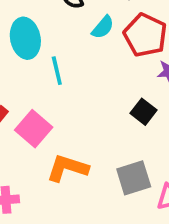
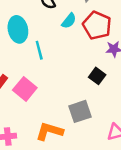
orange L-shape: (67, 168) -> (49, 131), moved
gray square: (134, 178) -> (80, 111), moved

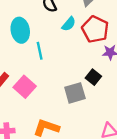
gray square: (80, 111) -> (75, 93), moved

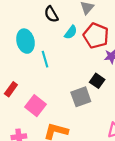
pink square: (25, 87) -> (36, 106), moved

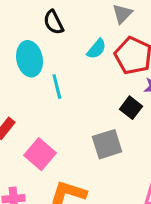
black semicircle: (51, 14) -> (54, 22), moved
black square: (97, 81) -> (131, 108), moved

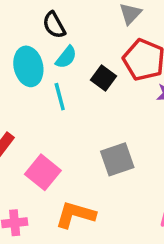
cyan semicircle: (97, 49) -> (66, 57), moved
black square: (131, 108) -> (104, 78), moved

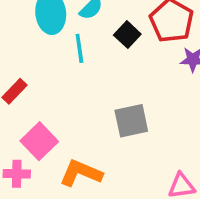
pink square: (43, 172) -> (39, 141), moved

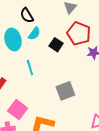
cyan line: (79, 48) -> (30, 67), moved

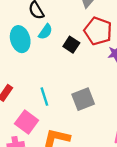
cyan line: (30, 67) -> (44, 97), moved

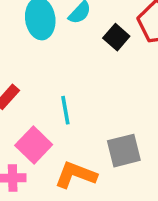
gray square: (83, 99) -> (124, 151), moved

